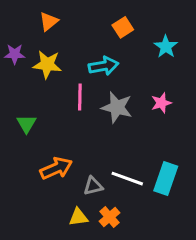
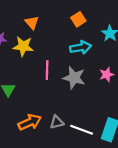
orange triangle: (49, 21) -> (32, 23), moved, turned -32
cyan arrow: (104, 66) -> (81, 47), moved
gray triangle: (93, 186) -> (57, 122), moved

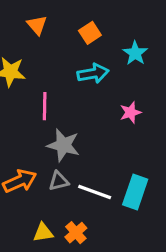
orange triangle: (32, 23) -> (37, 25), moved
gray star: (74, 78) -> (63, 145), moved

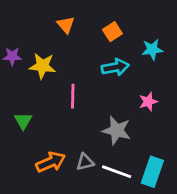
cyan star: (135, 53) -> (152, 49), turned 30
gray star: (63, 145) -> (117, 130), moved

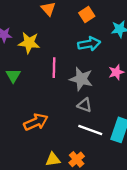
green triangle: (23, 121) -> (13, 76), moved
gray star: (117, 130) -> (81, 79), moved
gray triangle: (85, 162) -> (85, 105), moved, turned 35

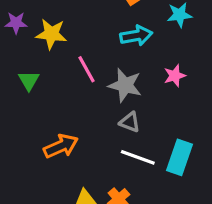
pink line: (54, 68) -> (87, 69), turned -30

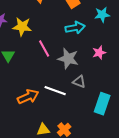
gray triangle: (130, 122) -> (79, 82), moved
white line: (138, 157) -> (55, 91), moved

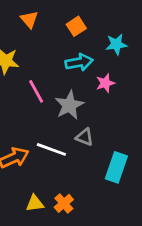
pink star: (99, 53) -> (105, 83), moved
gray star: (68, 59) -> (69, 105), turned 30

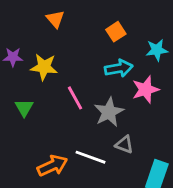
orange triangle: (29, 19) -> (55, 19), moved
pink star: (105, 83) -> (145, 90), size x1.4

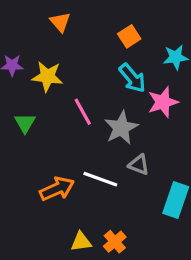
cyan arrow: (119, 68) -> (132, 78), turned 60

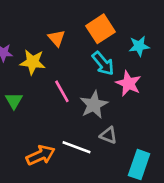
orange triangle: (60, 22) -> (57, 38), moved
orange square: (129, 36) -> (100, 29), size x1.5
pink star: (163, 102) -> (128, 83), turned -30

